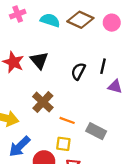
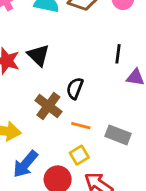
black semicircle: (78, 71) -> (75, 88), moved
yellow square: (63, 144) -> (79, 155), turned -32

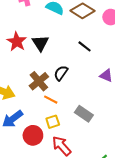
black line: (118, 54) -> (85, 46), moved, turned -72
orange line: (81, 126) -> (51, 100), moved

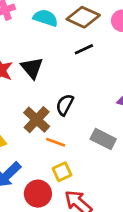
black line: (85, 46) -> (84, 49), moved, turned -56
gray rectangle: (84, 114) -> (103, 139), moved

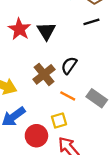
orange line: (56, 142) -> (68, 96), moved

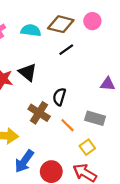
orange line: (68, 96) -> (68, 125), turned 35
yellow square: (59, 120) -> (87, 147), moved

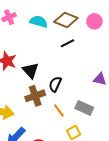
black triangle: (28, 72) -> (31, 71), moved
brown cross: (39, 113) -> (35, 96), turned 30

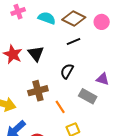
black triangle: (31, 71) -> (36, 54), moved
black semicircle: (55, 84) -> (67, 71), moved
gray rectangle: (84, 108) -> (88, 96), moved

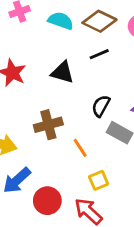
black triangle: (36, 54) -> (62, 72), moved, turned -36
black semicircle: (67, 71) -> (101, 106), moved

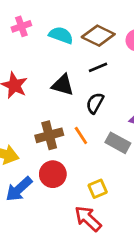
black semicircle: (101, 106) -> (95, 103), moved
orange line: (80, 148) -> (81, 136), moved
red circle: (47, 201) -> (53, 174), moved

